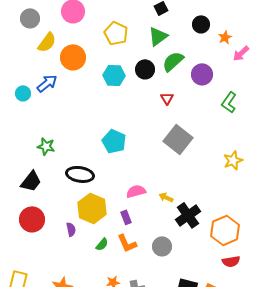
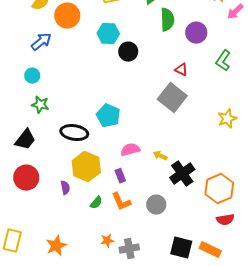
green semicircle: (173, 61) -> (167, 20), turned 130
black circle: (145, 69) -> (128, 52), moved
cyan circle: (23, 93) -> (32, 76), moved
red triangle: (167, 98) -> (181, 70), moved, turned -32
cyan pentagon: (114, 141) -> (108, 116), moved

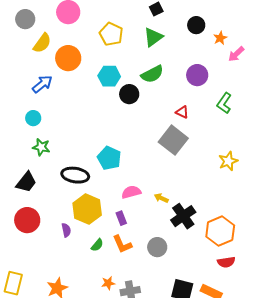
green semicircle: (167, 20) -> (152, 74), moved, turned 65

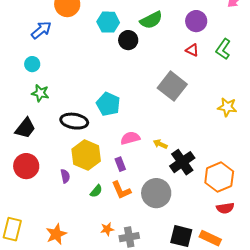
red triangle: (182, 112) -> (192, 50), moved
yellow star: (228, 161) -> (227, 107), turned 30
gray circle: (157, 247) -> (156, 193), size x1.5

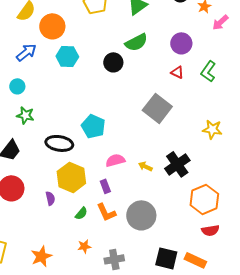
cyan hexagon: (108, 22) -> (67, 56), moved
black cross: (182, 162) -> (177, 164), moved
orange star: (107, 229) -> (84, 246), moved

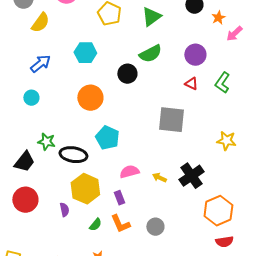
orange circle: (52, 26) -> (90, 98), moved
cyan hexagon: (67, 56) -> (85, 53), moved
gray square: (157, 108) -> (171, 120), turned -32
green star: (25, 115) -> (46, 142), moved
gray circle: (141, 215) -> (155, 227), size x0.6

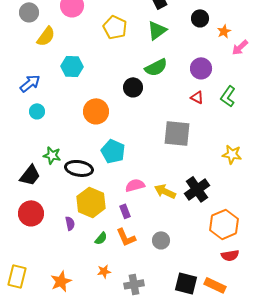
cyan hexagon: (85, 53) -> (72, 66), moved
blue arrow: (40, 64) -> (30, 83), moved
yellow arrow: (159, 178) -> (165, 191), size x1.5

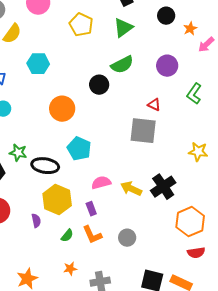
red triangle: (197, 97) -> (154, 105), moved

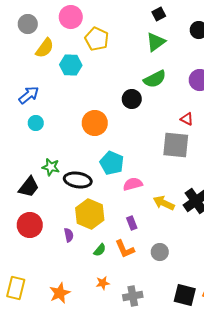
yellow pentagon: (81, 25) -> (97, 39), moved
cyan hexagon: (38, 64) -> (71, 65), moved
pink semicircle: (101, 183) -> (133, 184), moved
purple rectangle: (91, 209) -> (132, 223), moved

